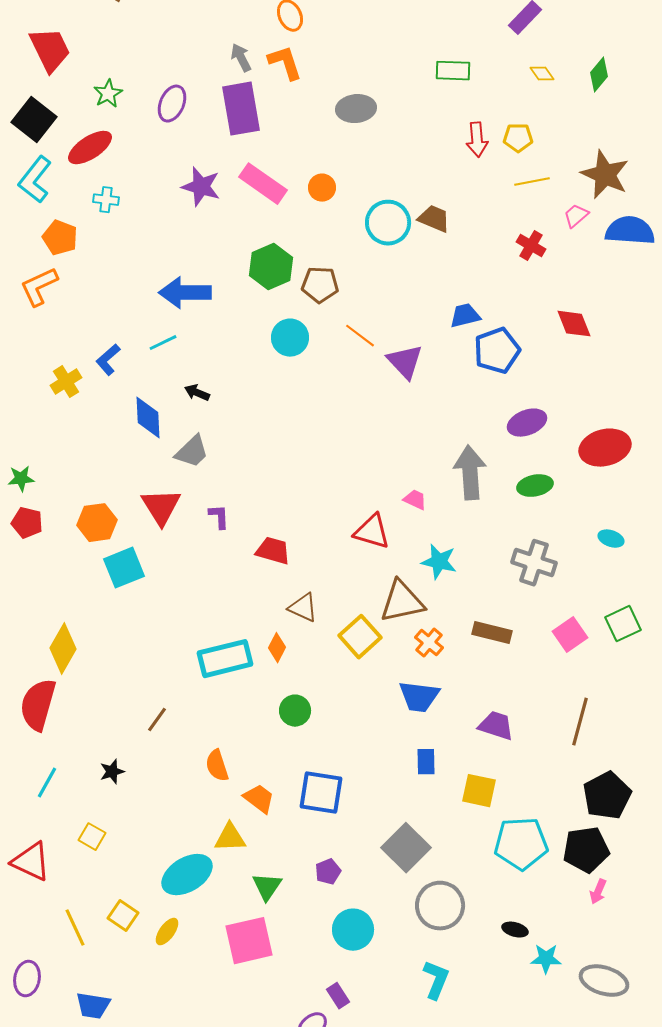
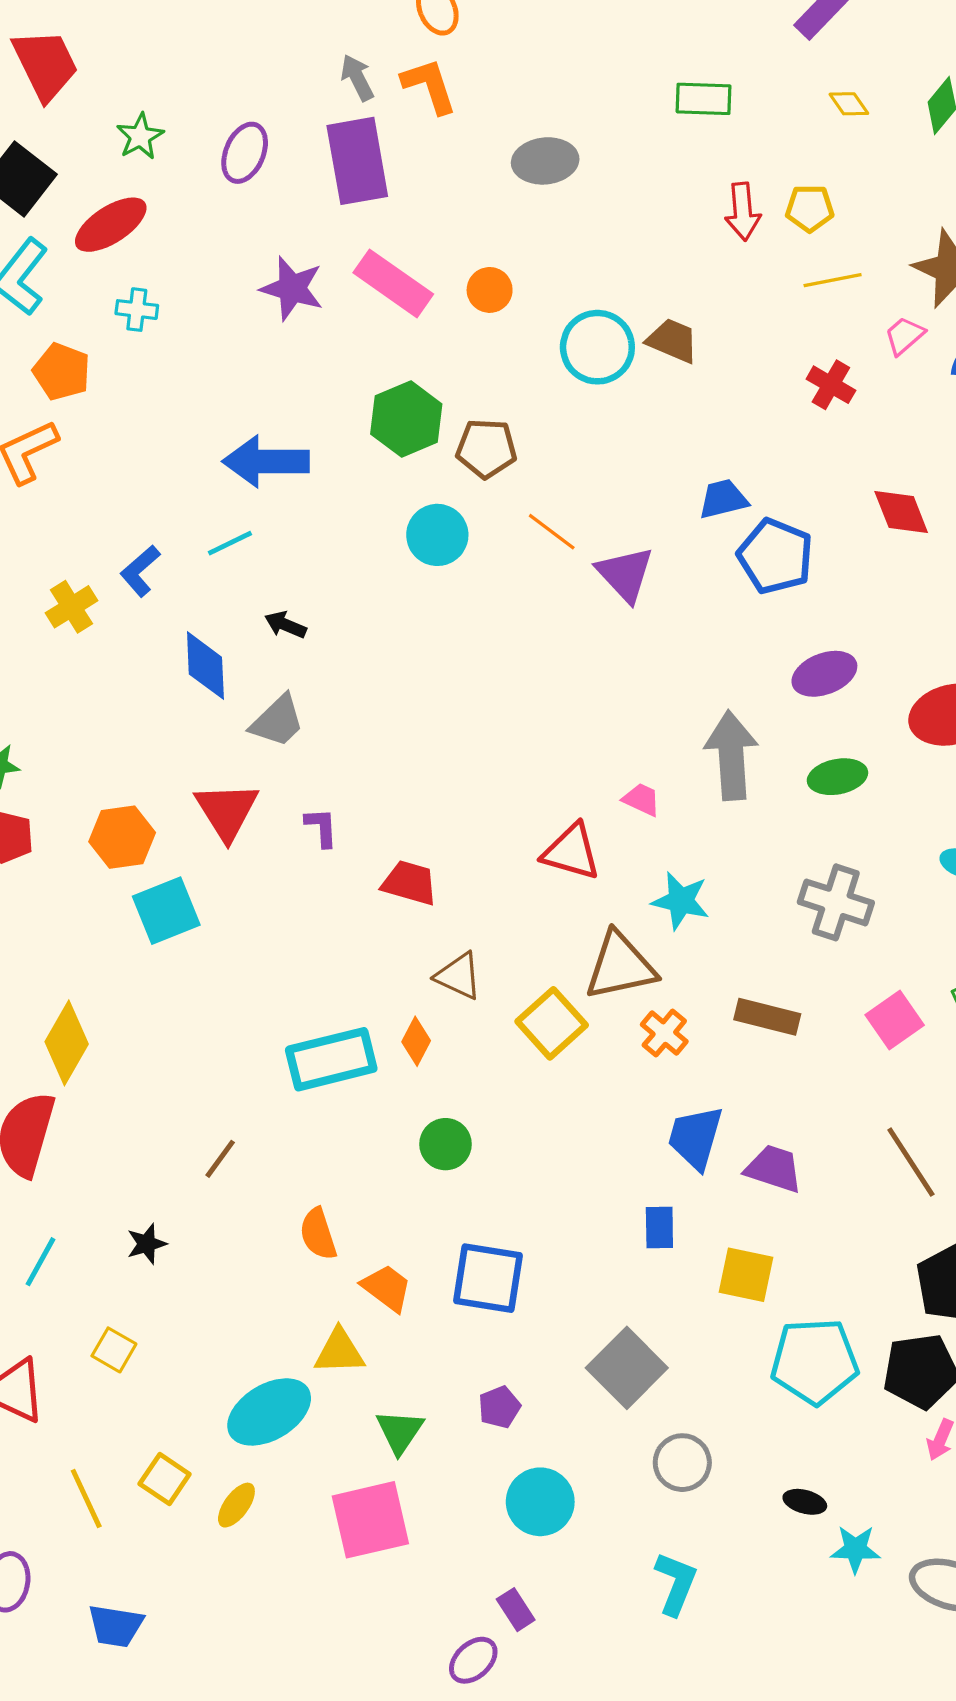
blue pentagon: (497, 351) -> (775, 556), turned -30
blue trapezoid: (419, 697) -> (695, 1138), moved, turned 99
brown line: (580, 722) -> (911, 1162), turned -48
gray circle: (440, 906) -> (682, 1463), size x0.7

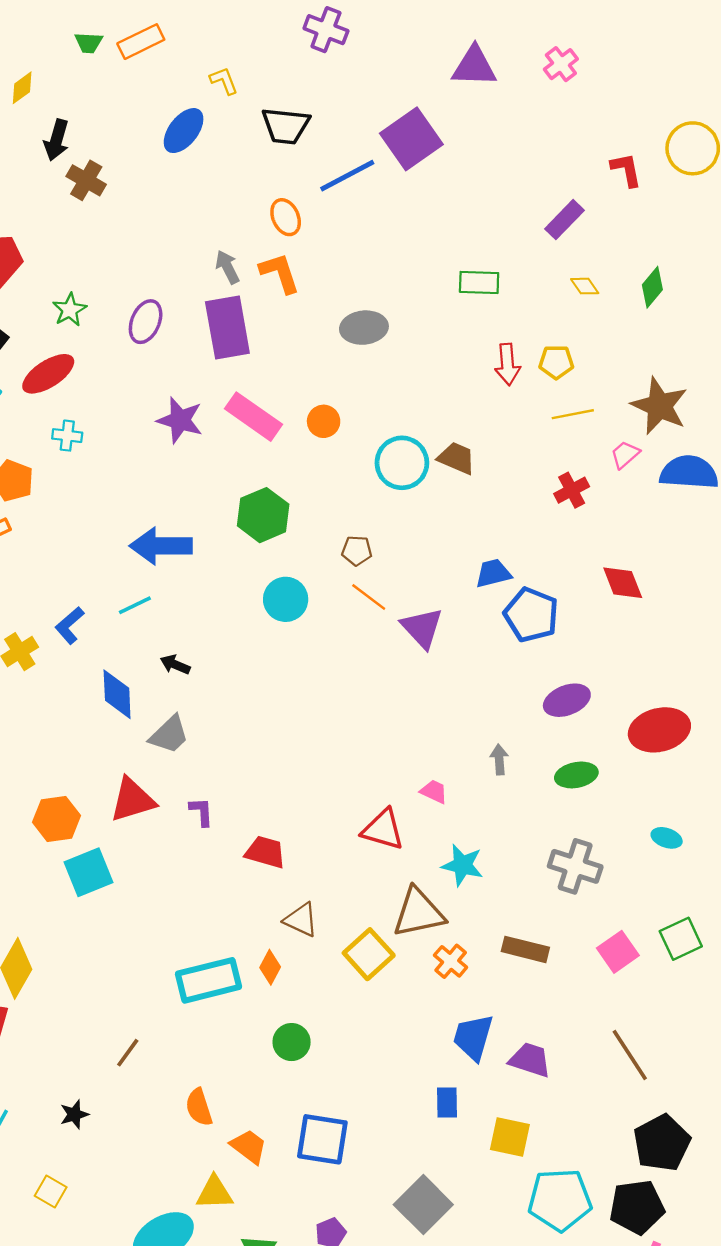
red cross: (831, 385) -> (572, 490), turned 32
brown pentagon: (486, 448) -> (357, 551), moved, size x0.7
gray arrow: (731, 755) -> (499, 760), size x0.5
red triangle: (227, 811) -> (132, 800), turned 45

